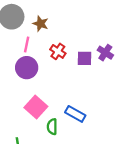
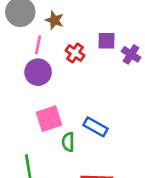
purple square: (84, 58) -> (106, 41), moved
pink square: (36, 107) -> (49, 119), turned 30

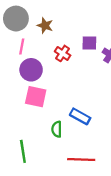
pink line: (38, 45) -> (22, 46), moved
pink square: (49, 119) -> (36, 97), moved, turned 30

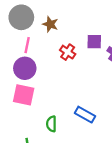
purple circle: (31, 70) -> (25, 68), moved
pink square: (36, 97) -> (24, 95), moved
green semicircle: (57, 129) -> (51, 124), moved

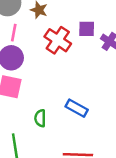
red cross: (68, 52) -> (58, 40), size x1.5

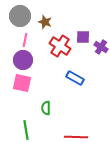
blue rectangle: (77, 108) -> (75, 78), moved

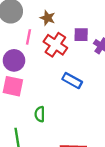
brown star: (45, 22) -> (48, 18), moved
pink line: (25, 40) -> (29, 37), moved

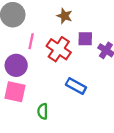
brown star: (48, 18) -> (64, 16), moved
green semicircle: (40, 114) -> (43, 111), moved

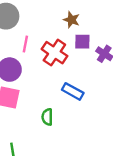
brown star: (64, 16) -> (71, 20), moved
green semicircle: (43, 111) -> (47, 117), moved

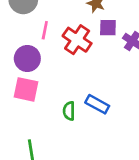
blue rectangle: (73, 91) -> (97, 104), moved

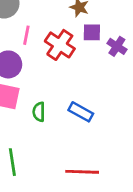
green semicircle: (69, 111) -> (39, 112), moved

